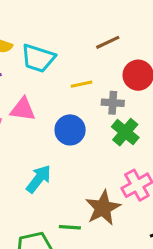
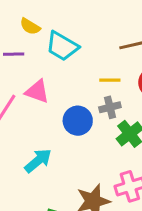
yellow line: (82, 84) -> (110, 80), moved
gray cross: (113, 103) -> (110, 107), moved, turned -30

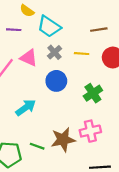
gray cross: (110, 107) -> (54, 52), moved, turned -32

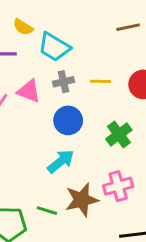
brown line: (99, 30) -> (128, 27), moved
gray cross: (54, 52) -> (64, 82), turned 32
cyan arrow: (26, 108) -> (61, 161), moved

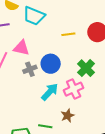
gray cross: (64, 82) -> (30, 69), moved
pink cross: (118, 186) -> (74, 89), moved
brown star: (82, 200) -> (68, 116), size x0.6

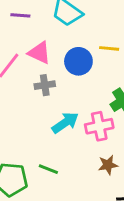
blue circle: (51, 64) -> (78, 61), moved
brown star: (68, 116) -> (108, 165), moved

